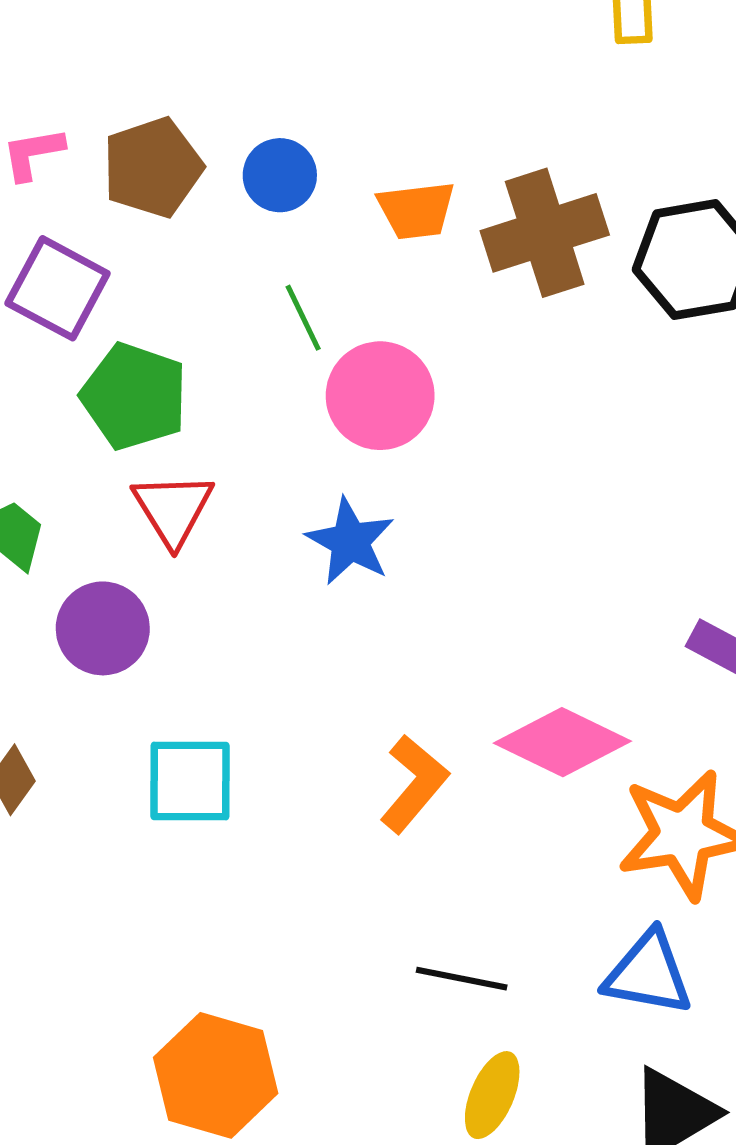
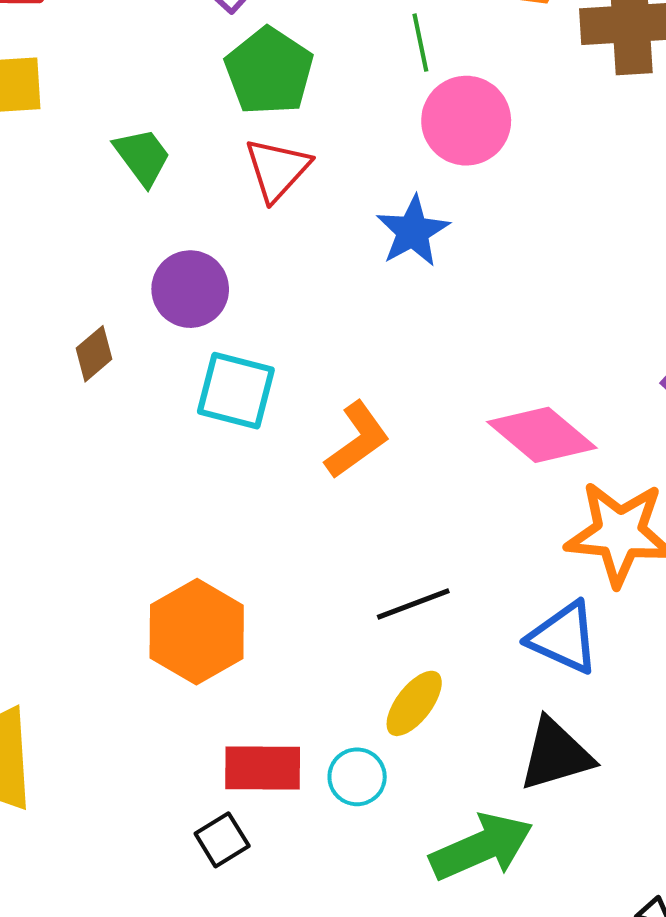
purple circle: (103, 628) -> (190, 289), moved
orange L-shape: (414, 784) -> (357, 440), moved
black line: (462, 979) -> (413, 604), turned -46

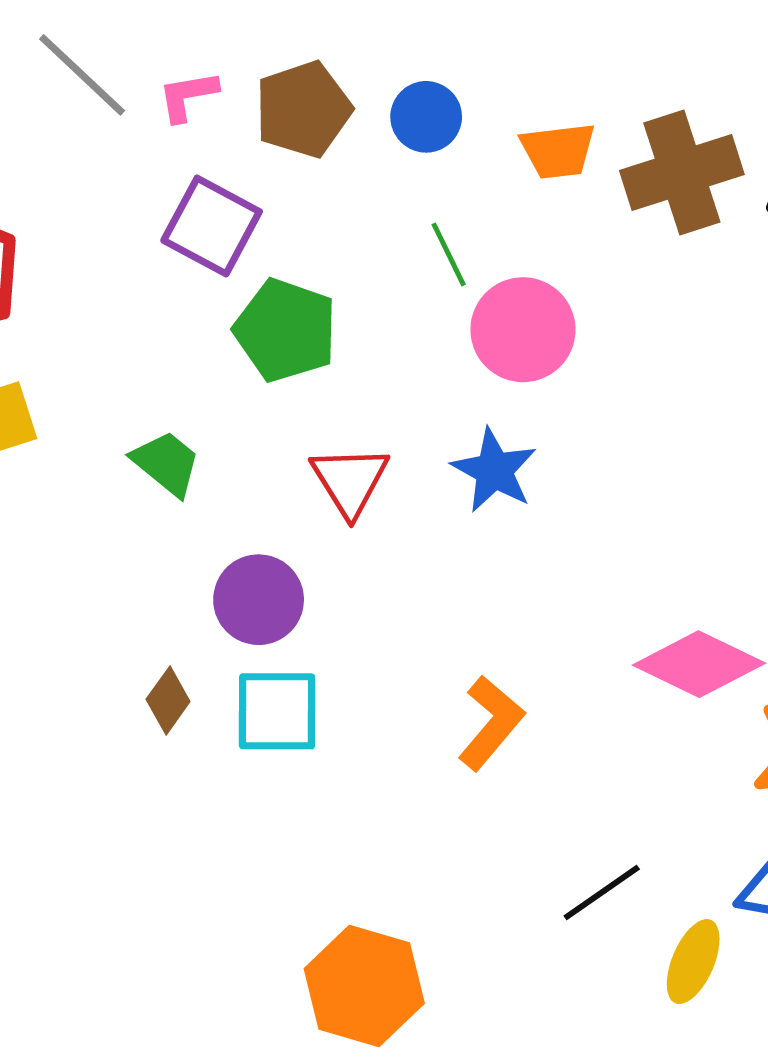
red triangle: (277, 169) -> (350, 481), moved
cyan square: (236, 391) -> (277, 711), moved
yellow ellipse: (414, 703) -> (693, 962), moved

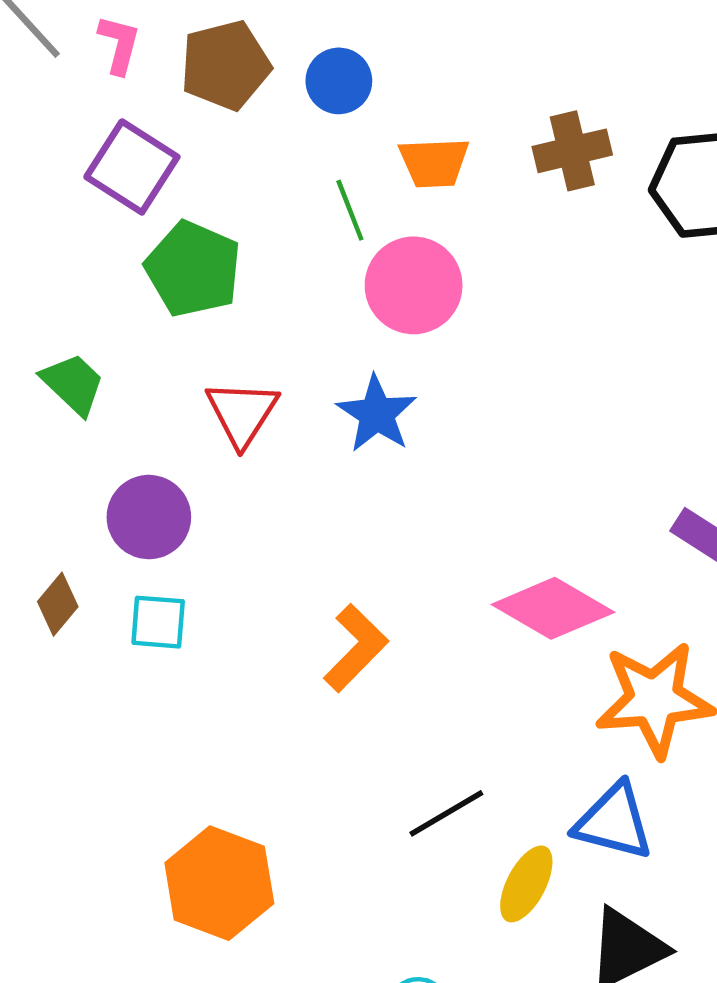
pink L-shape: (188, 96) -> (119, 44), turned 110
orange trapezoid: (558, 151) -> (434, 163), moved
brown cross: (682, 172) -> (572, 151), size x0.7
cyan square: (277, 711) -> (158, 622), size x0.7

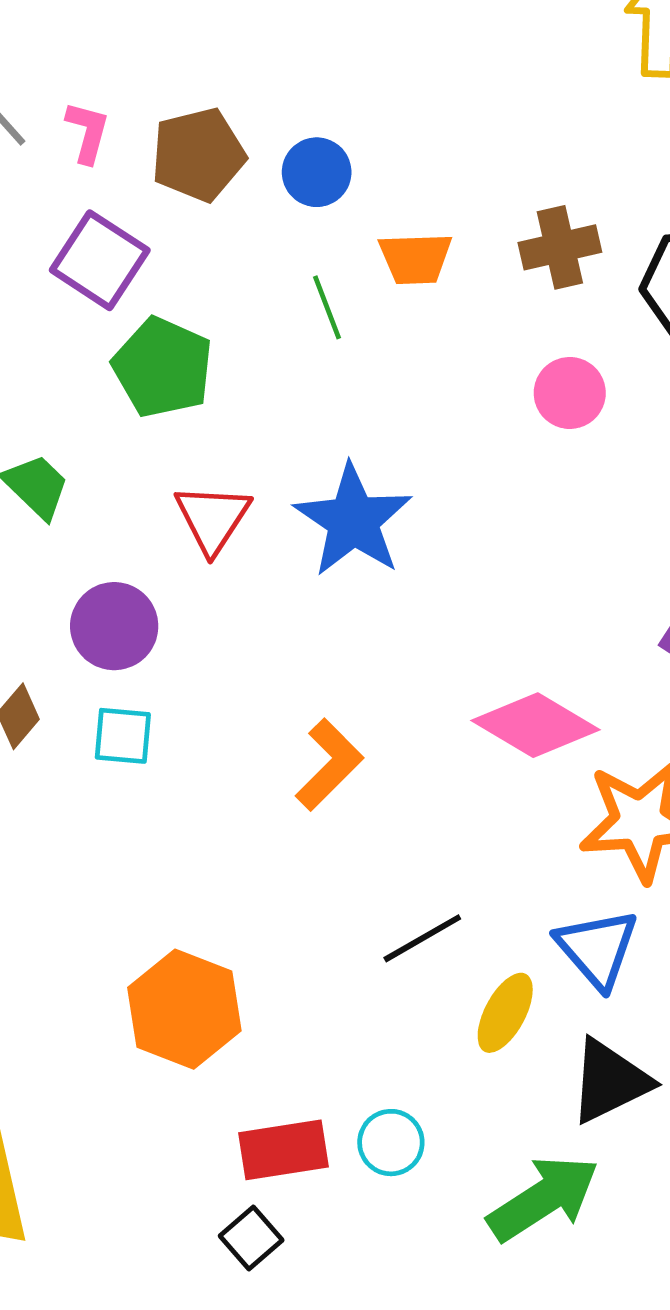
pink circle: (414, 285) -> (570, 393), moved, size x0.7
blue star: (377, 414) -> (353, 520), size x1.4
blue triangle: (614, 822) -> (597, 948), turned 34

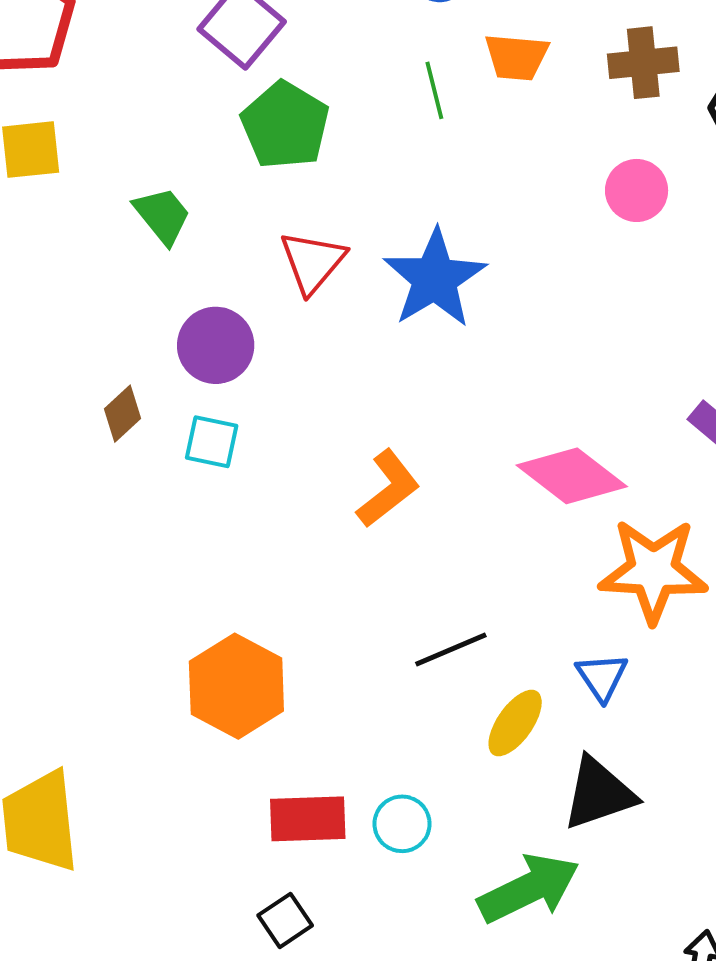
blue triangle: (597, 948) -> (602, 677), size x0.7
black square: (251, 1238) -> (285, 920), moved

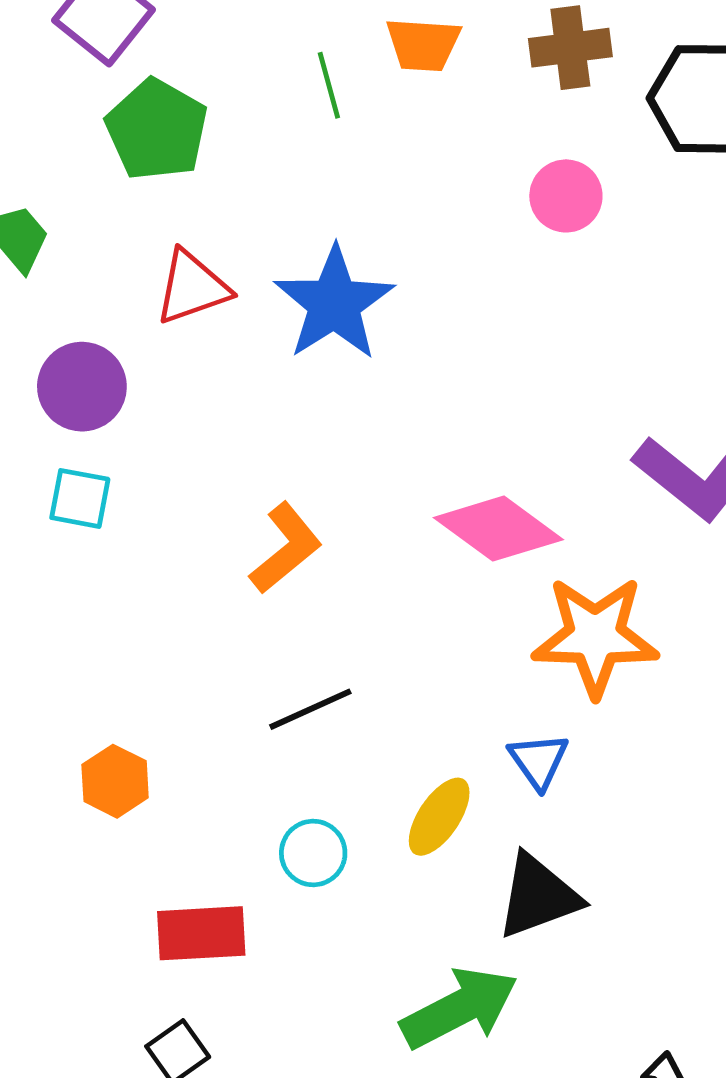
red triangle: (313, 262) -> (192, 287), turned 32
black line: (451, 649) -> (310, 709), moved
orange hexagon: (236, 686) -> (115, 781), size x0.6
cyan circle: (402, 824) -> (313, 853), moved

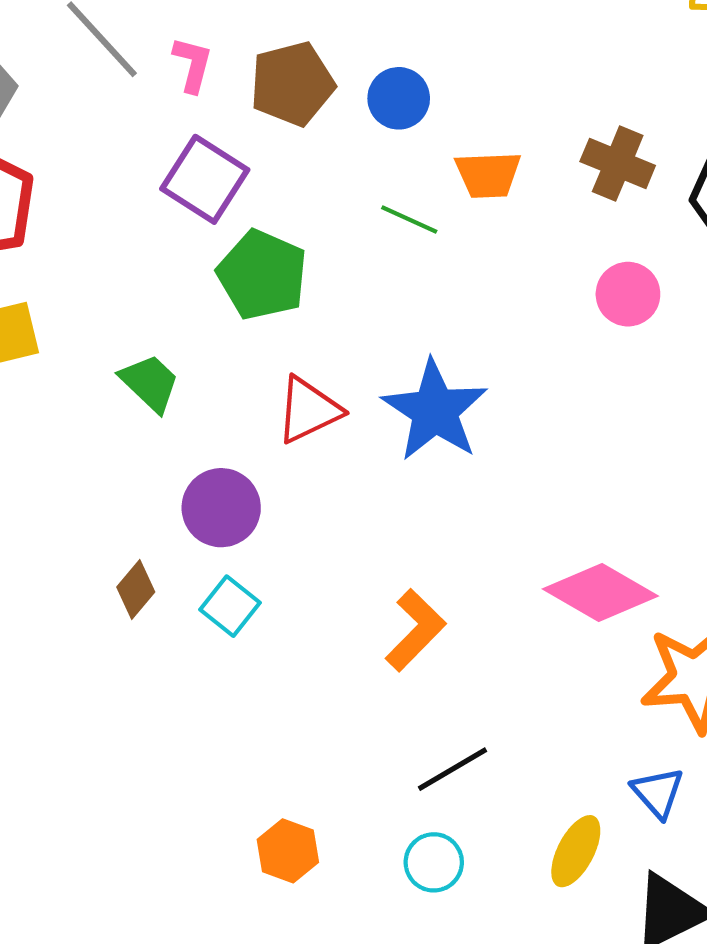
brown cross: (570, 48) -> (618, 163), turned 36
green line: (329, 85) -> (409, 220), turned -44
cyan square: (80, 498) -> (230, 606), turned 34
cyan circle: (313, 853) -> (434, 862), moved

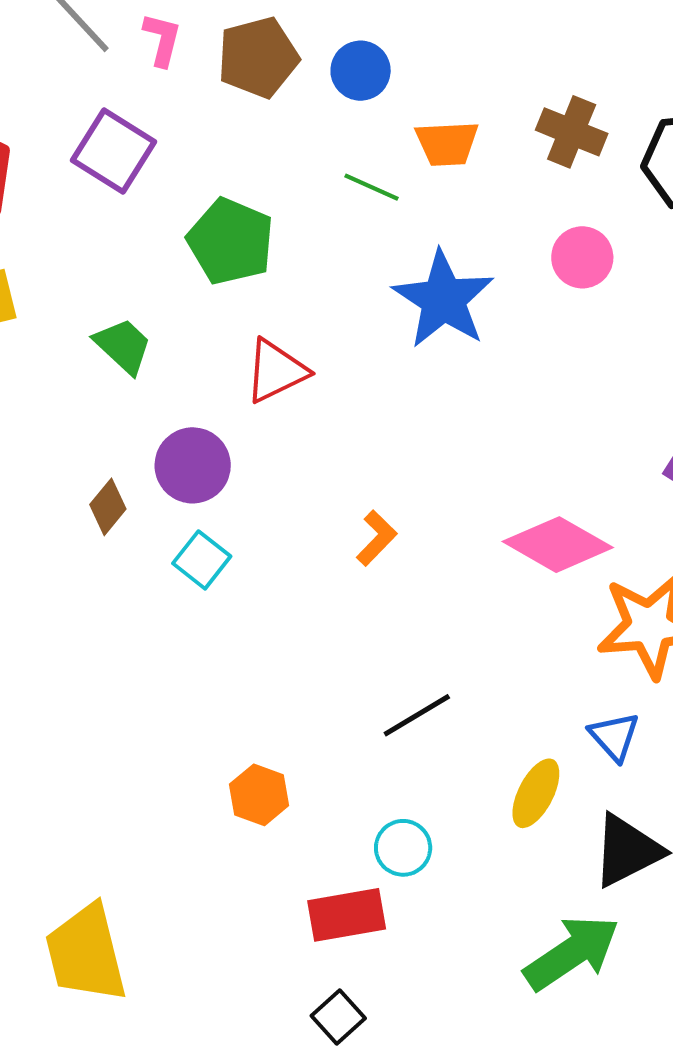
purple square: (205, 179) -> (113, 151), moved
blue star: (435, 411) -> (443, 299), moved
brown diamond: (136, 590) -> (108, 507), moved
orange L-shape: (415, 630) -> (377, 538), moved, size x0.7
cyan circle: (434, 862) -> (403, 848), moved

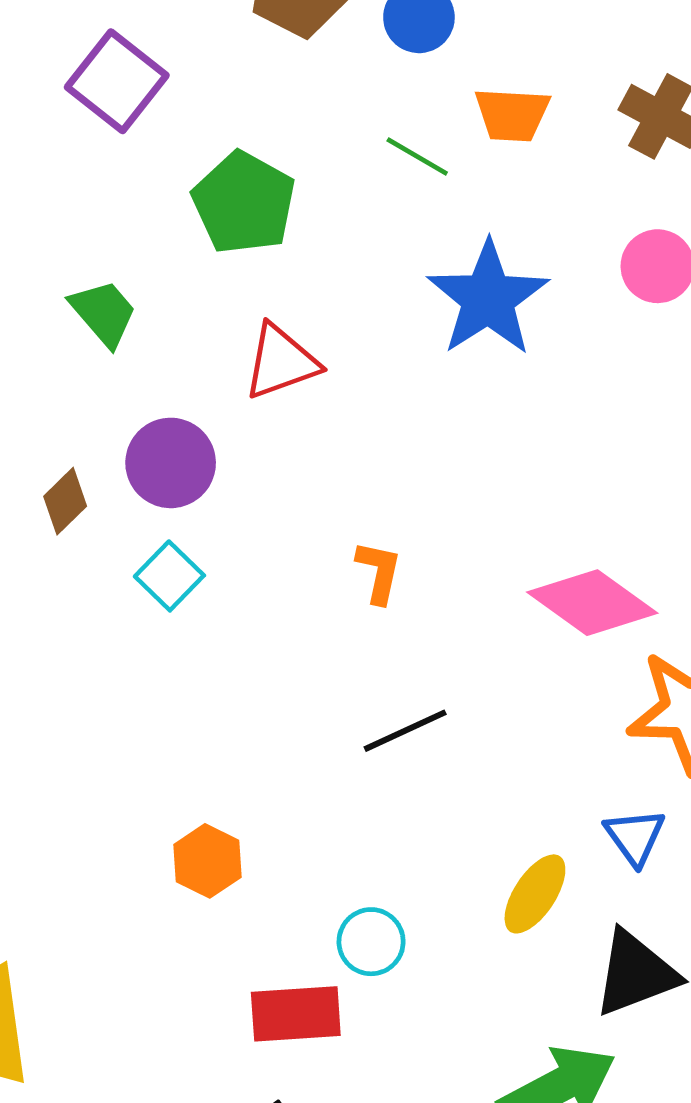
orange L-shape: (377, 538) -> (379, 572), turned -38
black line: (417, 715) -> (405, 731), moved

